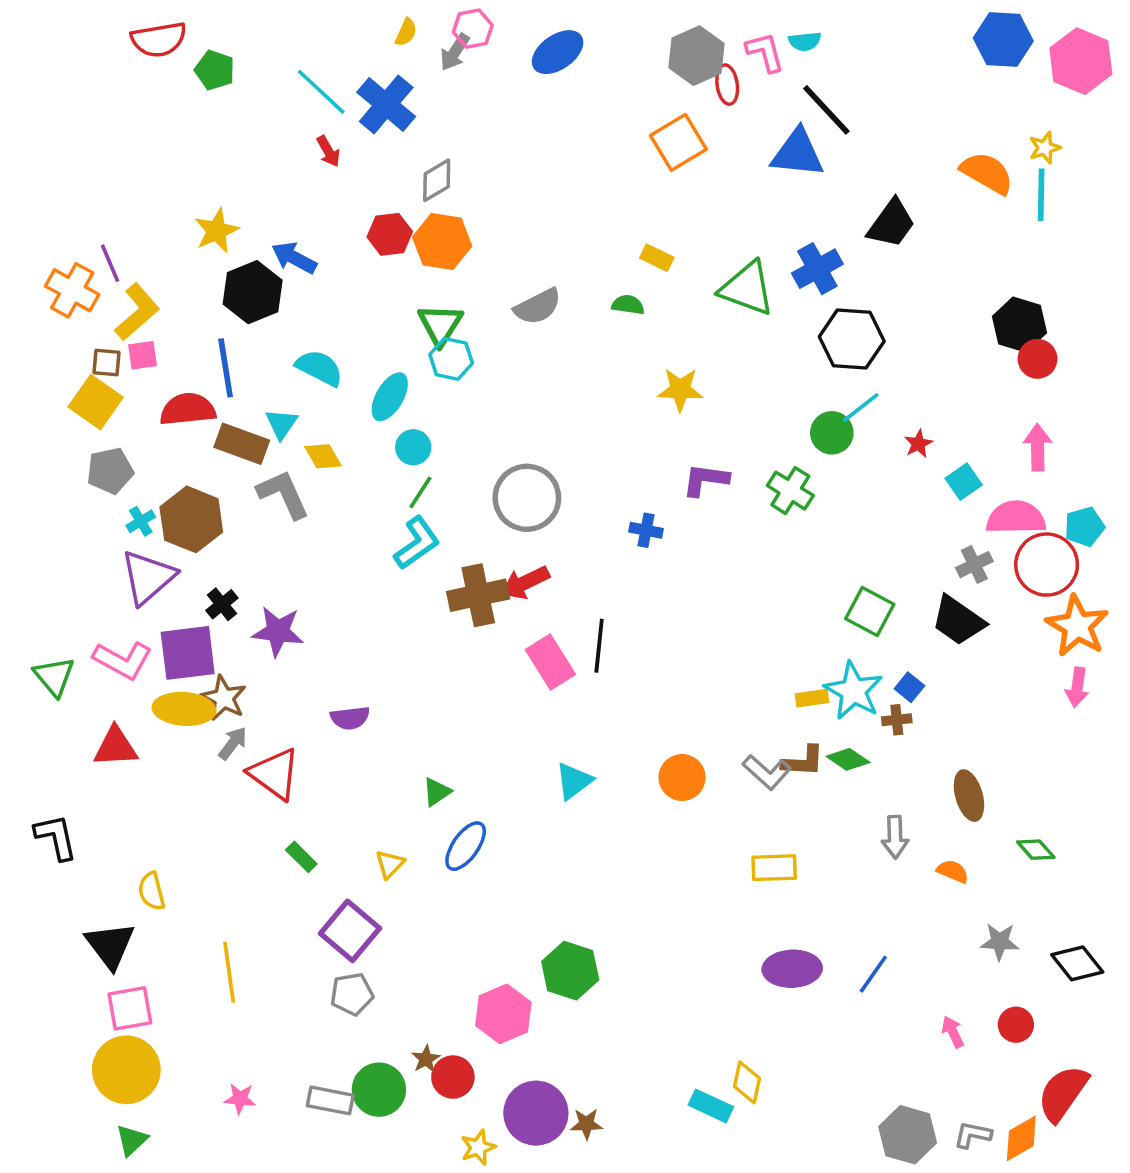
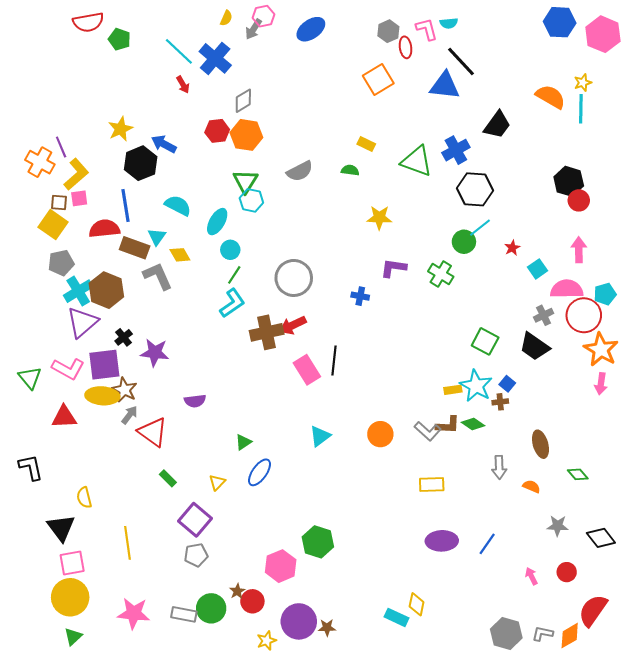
gray hexagon: (697, 56) -> (388, 31), size x0.7
cyan cross: (141, 521) -> (78, 291), size x1.8
pink star: (240, 1099) -> (134, 613), size x1.8

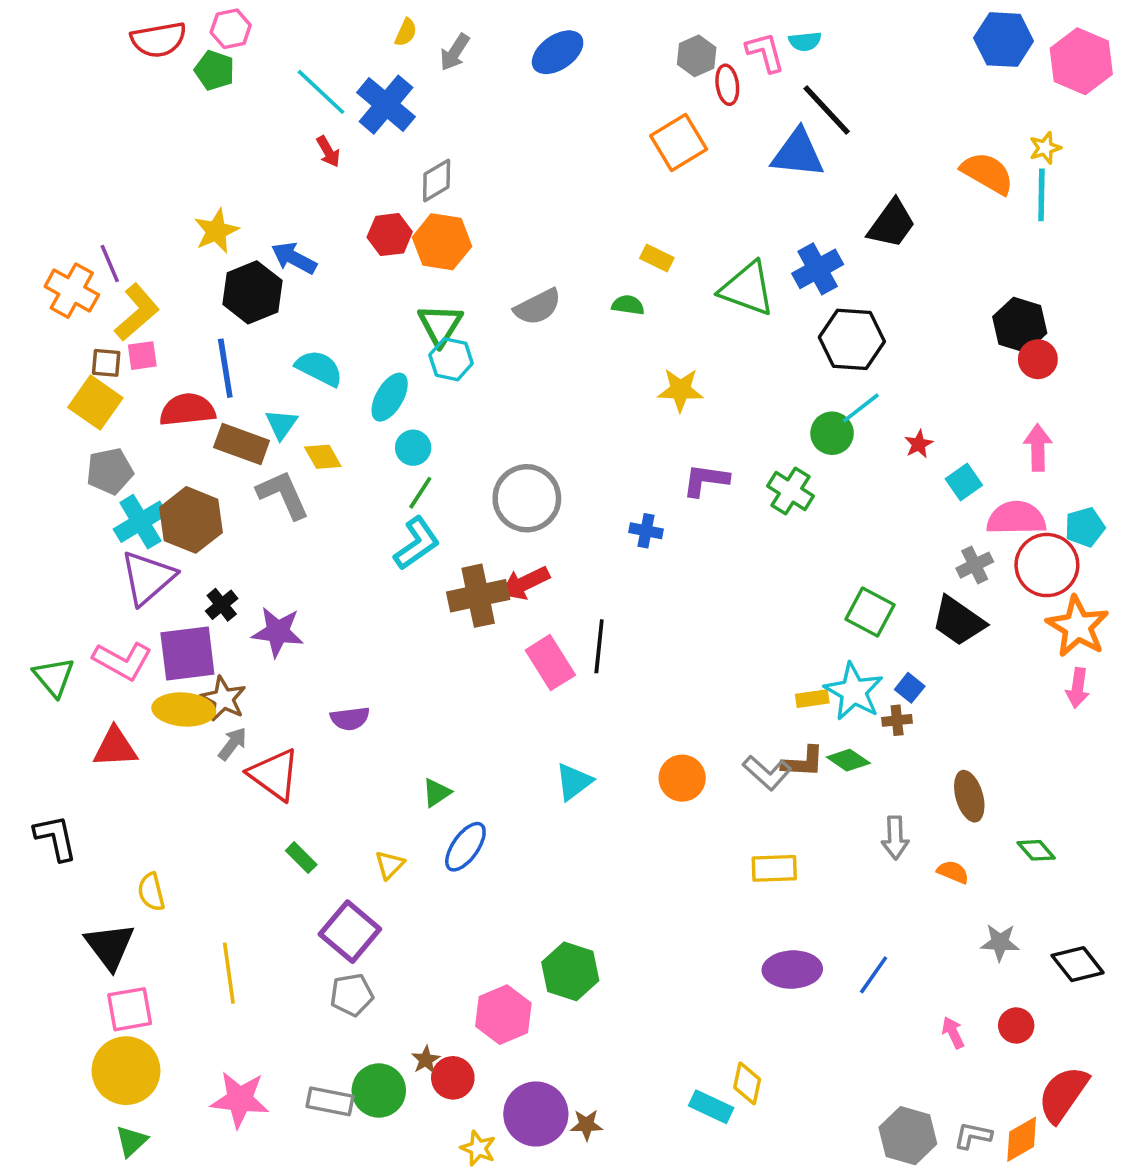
pink hexagon: (264, 16) -> (231, 29), moved
yellow star: (267, 641) -> (478, 1148), turned -30

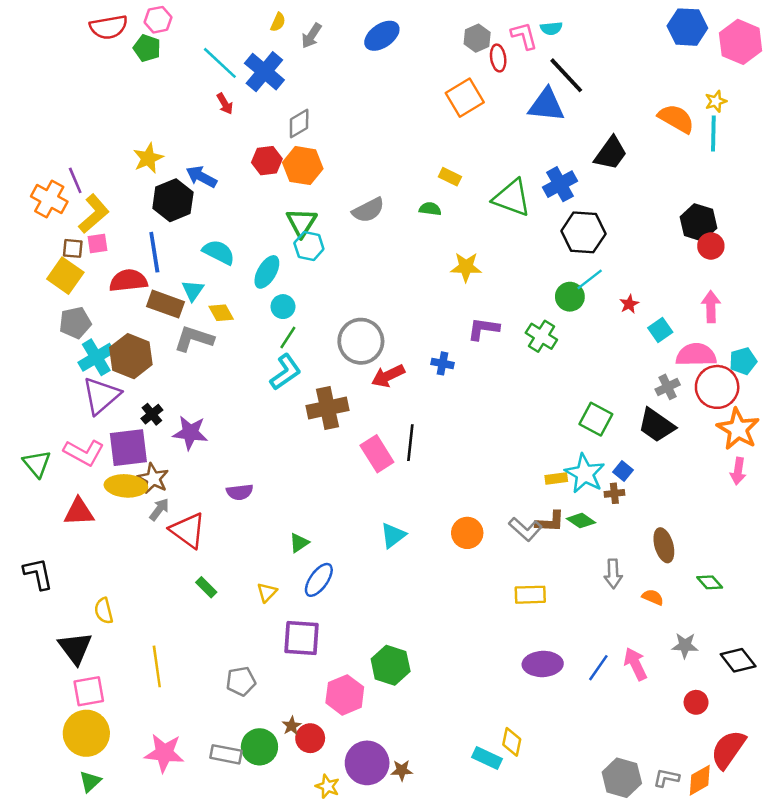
gray L-shape: (283, 495) -> (194, 339), turned -48
red arrow: (525, 583) -> (388, 376), moved
purple square: (350, 932) -> (302, 638), moved, turned -36
pink arrow: (953, 1033) -> (635, 664), moved, size x1.5

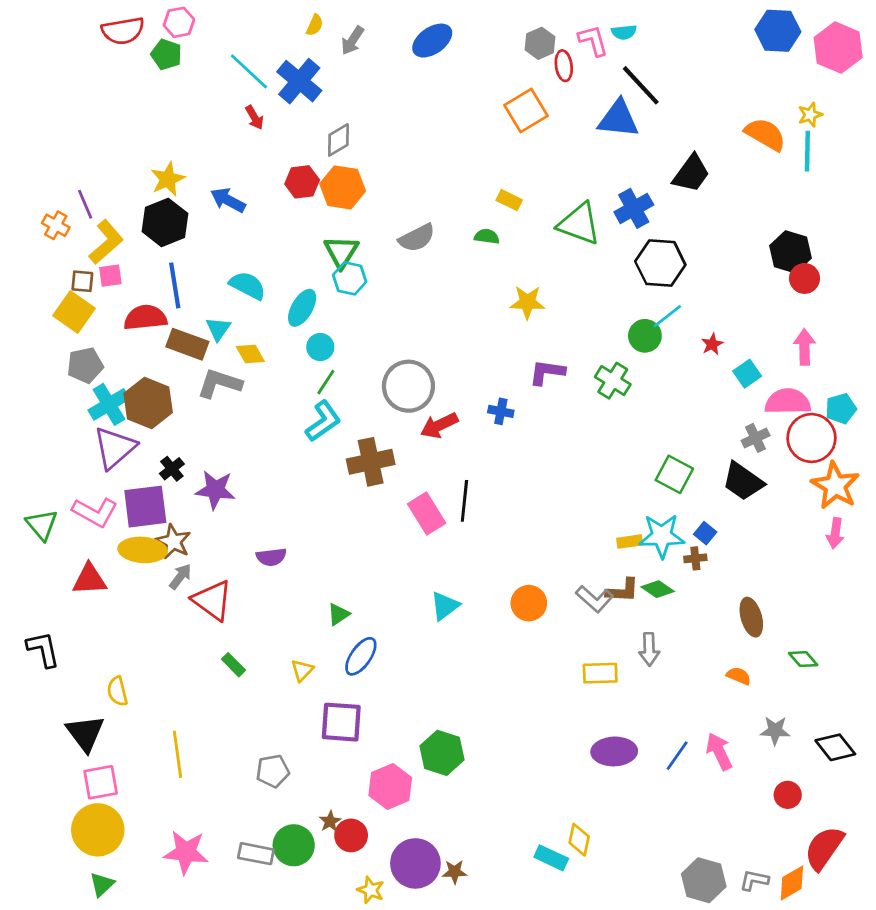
orange cross: (49, 199) -> (56, 225), size x0.7
black hexagon: (173, 200) -> (165, 222), moved
cyan star: (585, 474) -> (662, 536), turned -30
gray arrow: (613, 574) -> (649, 649), moved

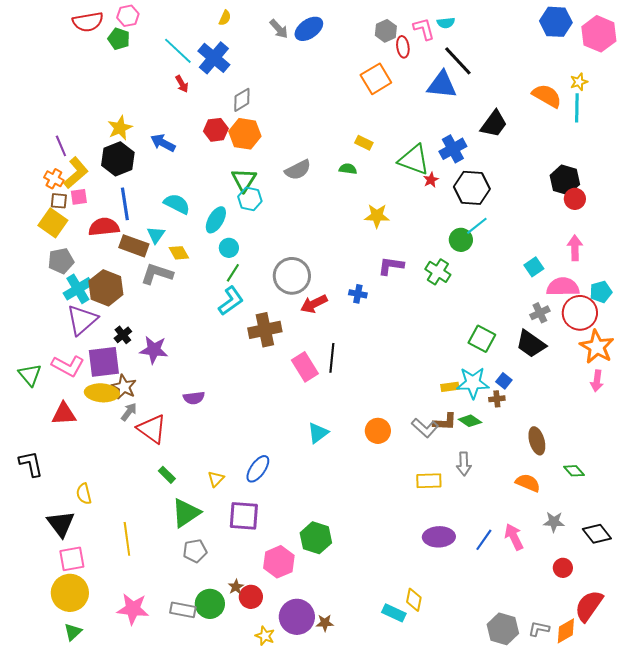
gray arrow: (352, 41) -> (279, 29), moved, turned -75
orange cross: (56, 225) -> (54, 179), moved
red star: (712, 344) -> (431, 180), moved
green triangle: (338, 614) -> (186, 513), moved, size x1.8
orange semicircle: (739, 676) -> (528, 483), size x1.4

